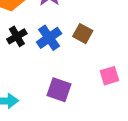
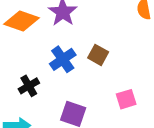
black cross: (17, 36) -> (29, 86), moved

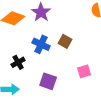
blue cross: (63, 59) -> (41, 44), turned -30

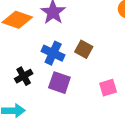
purple square: (48, 81) -> (59, 83), moved

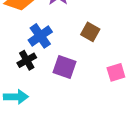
blue cross: (53, 53) -> (40, 36), moved, turned 30

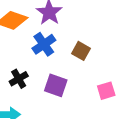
blue cross: (40, 36) -> (44, 44), moved

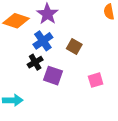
black cross: (19, 79) -> (35, 62), moved

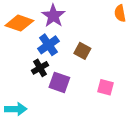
pink square: (96, 80) -> (105, 87), turned 32

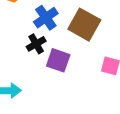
brown square: (82, 51) -> (84, 25), size x1.6

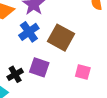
black cross: (36, 44) -> (15, 74), moved

